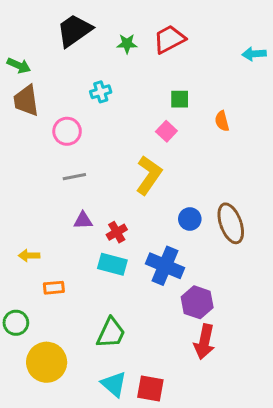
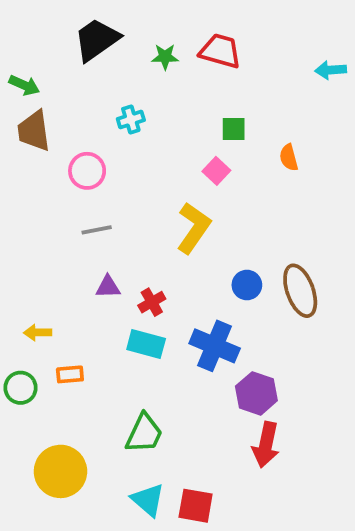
red trapezoid: (169, 39) -> (220, 51), turned 44
green circle: (16, 323) -> (21, 388), moved

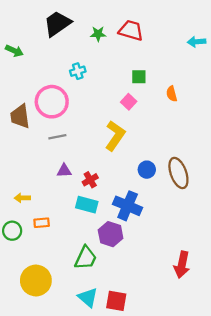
brown trapezoid: (34, 131) -> (20, 116), moved
pink circle: (87, 171) -> (52, 102), size x1.5
purple hexagon: (256, 393) -> (111, 234), moved
red arrow: (266, 445) -> (182, 265), moved

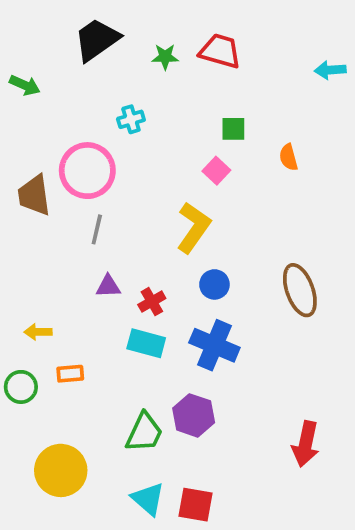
gray line: (57, 137) -> (97, 229), turned -66
blue circle: (147, 170) -> (214, 284), moved
purple hexagon: (111, 234) -> (194, 415), moved

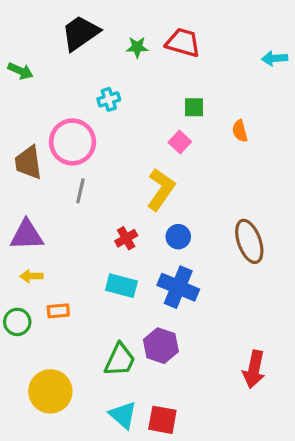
purple triangle: (108, 286) -> (27, 235), moved, size x1.6
red cross: (152, 302) -> (126, 238), moved

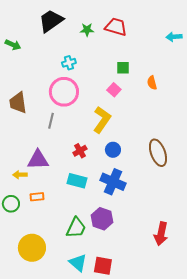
pink circle: (72, 142) -> (64, 92), moved
purple triangle: (27, 235) -> (38, 160), moved

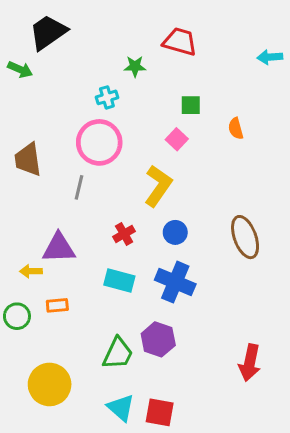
black trapezoid: (51, 21) -> (48, 32), moved
green star: (87, 30) -> (135, 66), moved

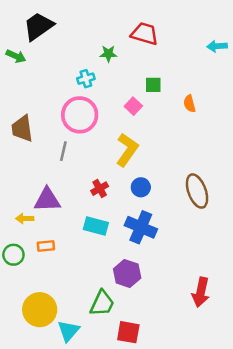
pink square: (177, 139) -> (133, 106), moved
green trapezoid: (118, 353) -> (102, 303), moved
cyan triangle: (121, 408) -> (68, 331), moved, turned 30

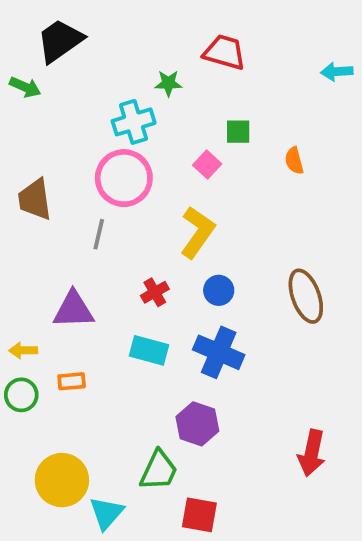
cyan cross: (86, 79) -> (134, 122), size x1.5
yellow arrow: (25, 219) -> (23, 350), moved

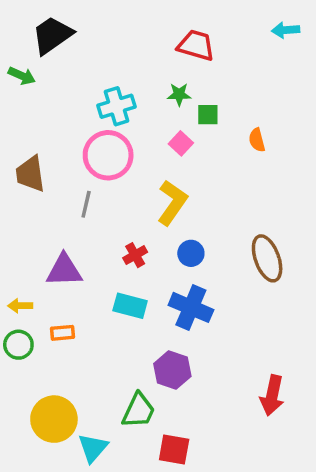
cyan arrow: (337, 72) -> (286, 30), moved
green star: (168, 83) -> (179, 94), moved

